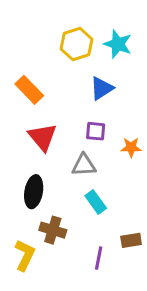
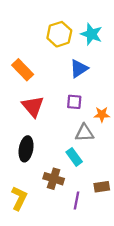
gray triangle: (84, 165) -> (85, 133), moved
brown cross: (53, 230) -> (54, 179), moved

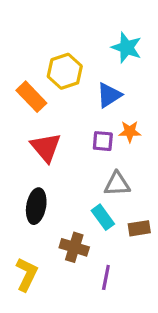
yellow hexagon: (59, 34) -> (65, 71), moved
orange star: (102, 114) -> (130, 132), moved
brown rectangle: (102, 187) -> (139, 228), moved

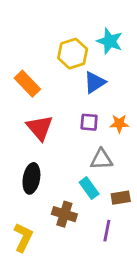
yellow hexagon: (65, 71) -> (73, 54), moved
orange star: (130, 132) -> (119, 124), moved
purple line: (106, 277) -> (107, 231), moved

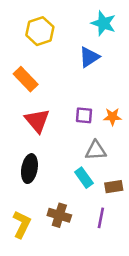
cyan star: (110, 41) -> (103, 23), moved
yellow hexagon: (73, 54) -> (40, 31), moved
blue triangle: (95, 82) -> (89, 57), moved
brown cross: (64, 214) -> (59, 215), moved

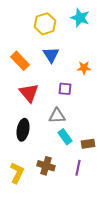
yellow hexagon: (40, 31) -> (45, 24), moved
blue triangle: (89, 57) -> (51, 55), moved, turned -30
orange star: (112, 117) -> (84, 68), moved
gray triangle: (96, 150) -> (57, 116), moved

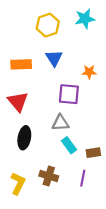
cyan star: (80, 18) -> (85, 19), turned -30
orange rectangle: (20, 61) -> (21, 64), turned -48
purple square: (65, 89) -> (69, 94), size x1.5
red triangle: (29, 93) -> (18, 102), moved

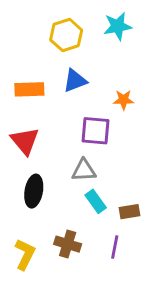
blue triangle: (54, 58) -> (75, 81), turned 42

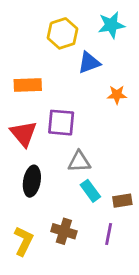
blue triangle: (75, 81) -> (89, 63), moved
purple square: (96, 131) -> (61, 123), moved

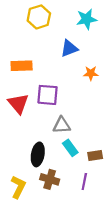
yellow hexagon: (63, 33) -> (39, 17), moved
black ellipse: (32, 181) -> (38, 154), moved

